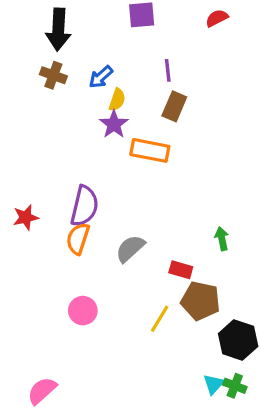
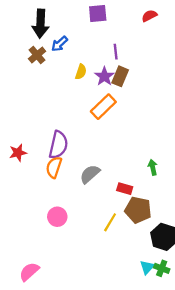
brown cross: (53, 75) -> (37, 55), turned 30
blue arrow: (101, 77) -> (60, 44), moved
purple star: (114, 124) -> (104, 76), moved
orange rectangle: (150, 150) -> (103, 107), turned -55

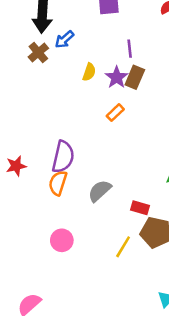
orange rectangle: (103, 107) -> (115, 113), size x0.6

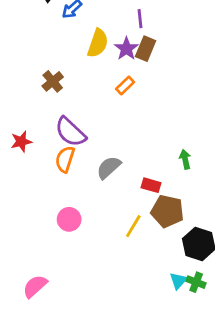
brown cross: (38, 53) -> (53, 81), moved
yellow semicircle: (89, 72) -> (98, 43), size x1.5
purple semicircle: (63, 157) -> (70, 132), turned 120

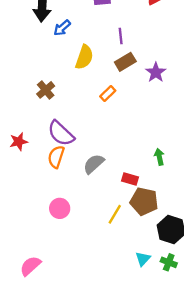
purple star: (126, 49) -> (156, 72), moved
brown rectangle: (146, 49) -> (125, 62), turned 36
cyan triangle: (178, 281) -> (143, 259), moved

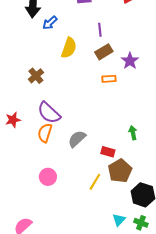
orange rectangle: (108, 93) -> (109, 79), moved, turned 40
brown pentagon: (144, 201) -> (120, 171), turned 30

